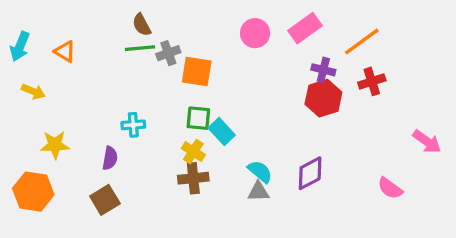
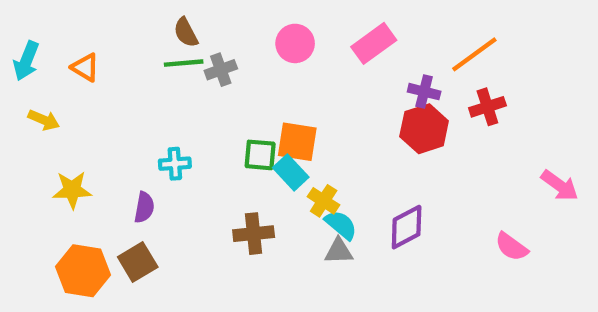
pink rectangle: (305, 28) -> (374, 43), moved
pink circle: (255, 33) -> (295, 43), moved
orange square: (197, 71) -> (297, 142), moved
yellow cross: (193, 152) -> (324, 201), moved
orange hexagon: (33, 192) -> (83, 271), moved

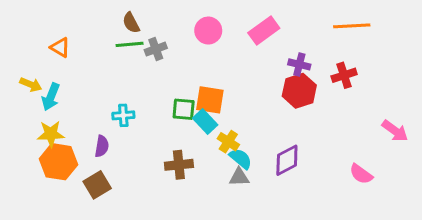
orange line: (474, 54) -> (352, 26), moved, turned 33
cyan arrow: (26, 61) -> (51, 97), moved
orange hexagon: (83, 271) -> (59, 162), moved

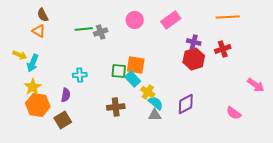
brown semicircle: (131, 23) -> (43, 15), moved
yellow star: (51, 134) -> (33, 87), turned -30

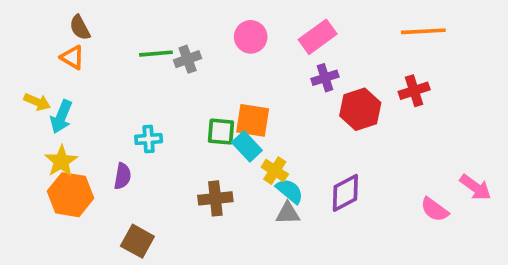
purple cross: (194, 42) -> (325, 78), moved, turned -32
pink arrow: (256, 85) -> (475, 187), moved
brown square: (63, 120) -> (137, 241), moved, turned -30

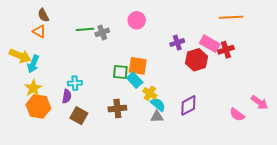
pink rectangle: (318, 37) -> (210, 44), moved, turned 66
yellow arrow: (37, 102) -> (20, 56), size x1.5
cyan cross: (149, 139) -> (75, 83), moved
brown square: (137, 241) -> (79, 116), moved

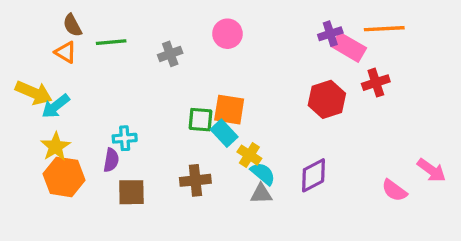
green line: (85, 29) -> (111, 42), moved
purple cross: (177, 43) -> (330, 34), moved
pink rectangle: (210, 44) -> (349, 47), moved
cyan arrow: (33, 64) -> (56, 106), turned 30
brown square: (79, 116) -> (131, 192), turned -30

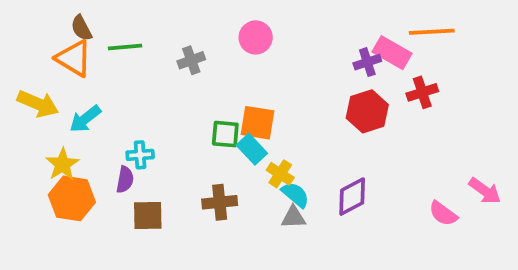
purple cross: (330, 34) -> (367, 62), moved
orange triangle: (66, 52) -> (74, 58), size x1.5
cyan arrow: (56, 106) -> (85, 119), moved

